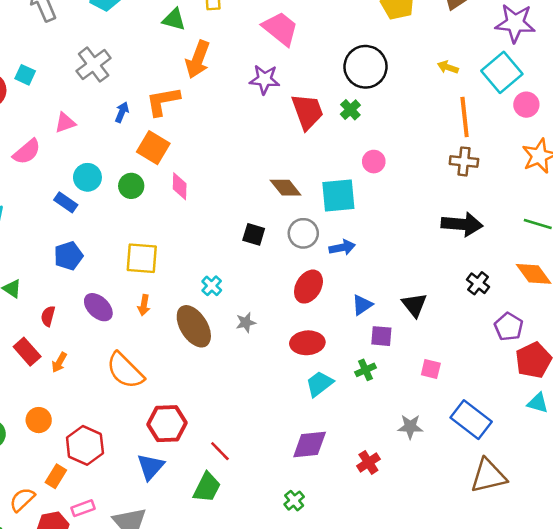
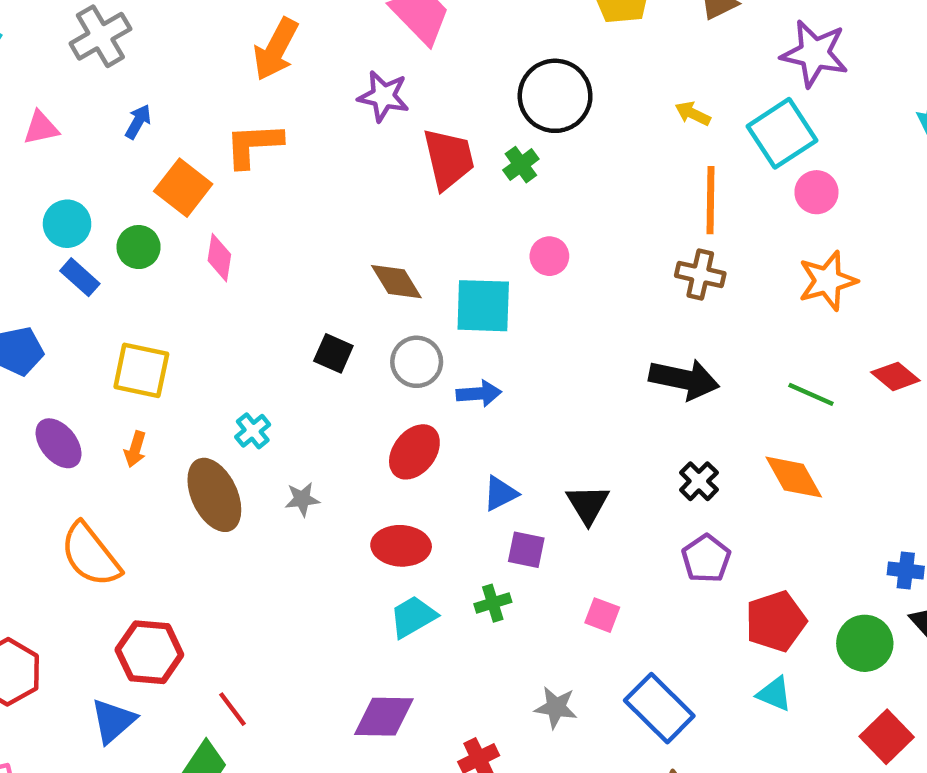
orange L-shape: (163, 101) -> (253, 145), moved
blue rectangle: (66, 202) -> (80, 277), moved
purple pentagon: (509, 327) -> (706, 559), moved

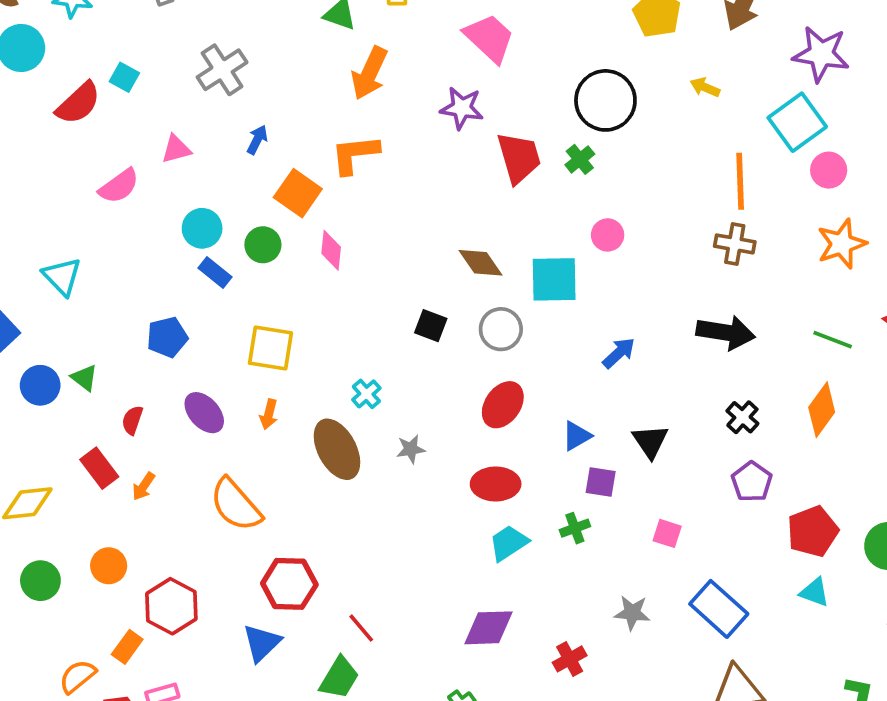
yellow arrow: (693, 114) -> (705, 87), moved
blue arrow: (479, 393) -> (619, 353), moved, turned -36
orange diamond: (794, 477) -> (822, 410), turned 68

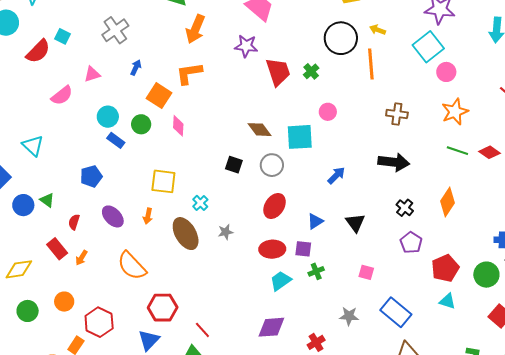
black circle: (605, 100) -> (341, 38), moved
orange line: (740, 181) -> (371, 64), moved
green line: (833, 340) -> (457, 151), moved
yellow square: (270, 348) -> (163, 181), moved
purple square: (601, 482) -> (303, 249), moved

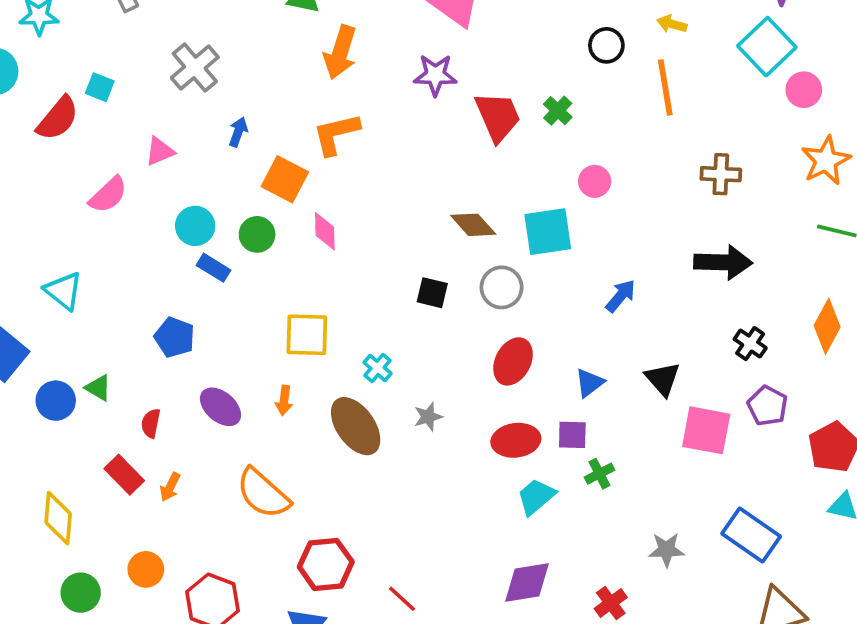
black circle: (341, 38) -> (606, 45), size x0.6
blue pentagon: (91, 176) -> (175, 337), turned -30
yellow diamond: (19, 269) -> (58, 518), turned -72
pink square: (366, 272) -> (706, 430), moved, size x1.8

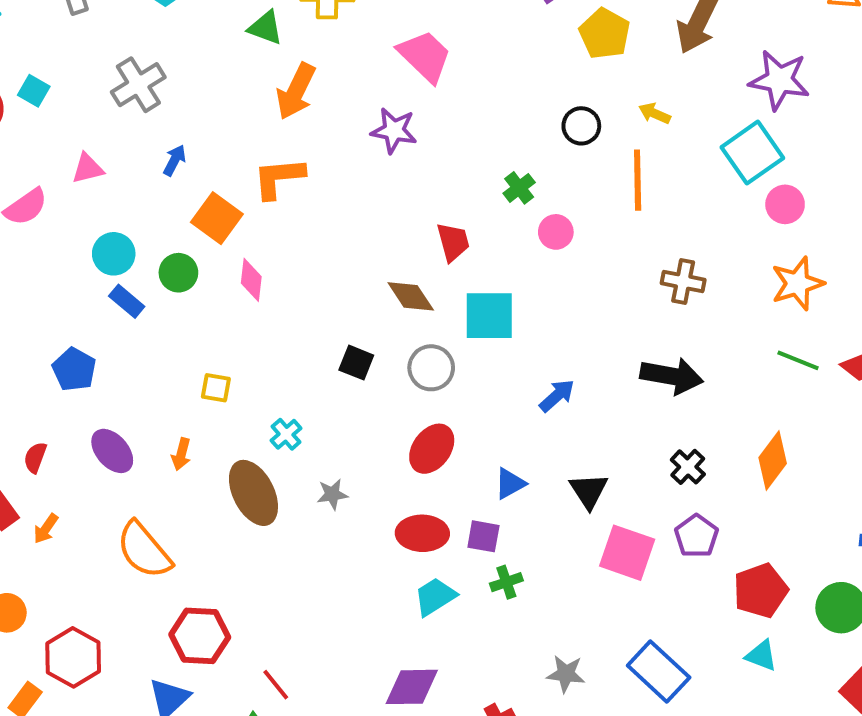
red trapezoid: (498, 117) -> (453, 242), moved, size x0.7
pink circle: (595, 181) -> (556, 232), moved
yellow square: (307, 335) -> (216, 388), size x0.6

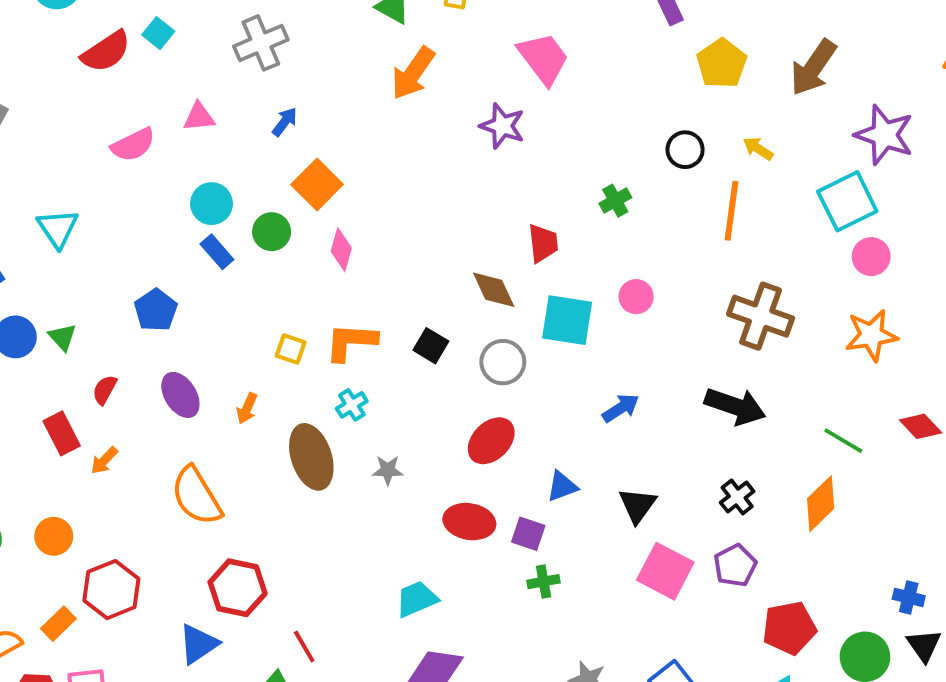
orange L-shape: (279, 178) -> (351, 342), moved
pink circle: (556, 232) -> (636, 297), moved
brown cross: (683, 281) -> (761, 316), size x1.5
green line: (798, 360) -> (843, 441), moved
cyan trapezoid: (435, 597) -> (417, 599), moved

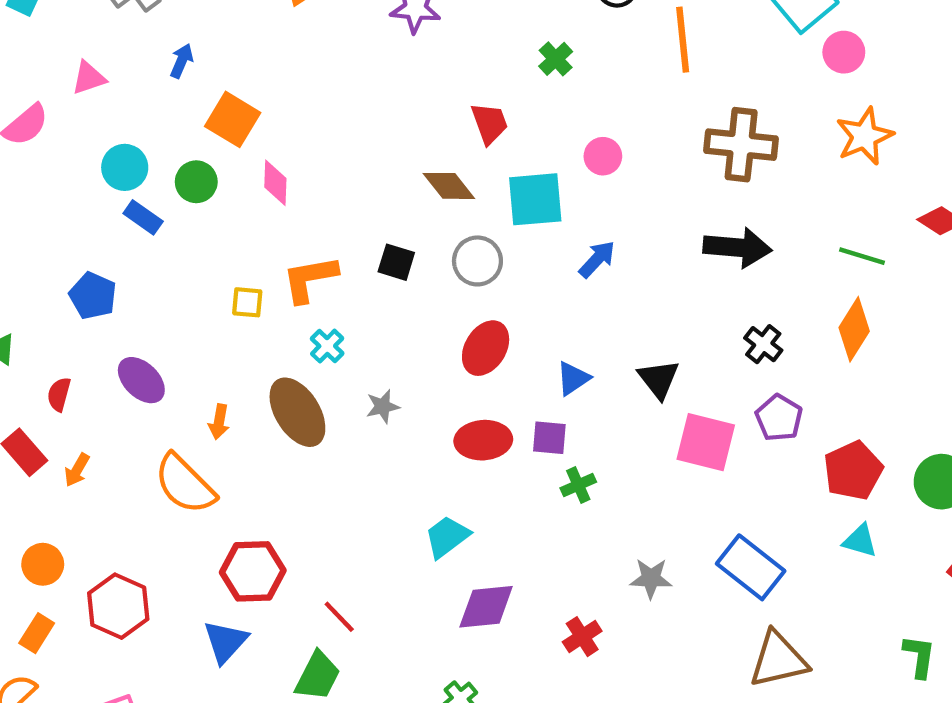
orange arrow: (247, 408) -> (219, 422), moved
blue arrow: (621, 408) -> (597, 259), moved
orange rectangle: (58, 624) -> (37, 633), moved

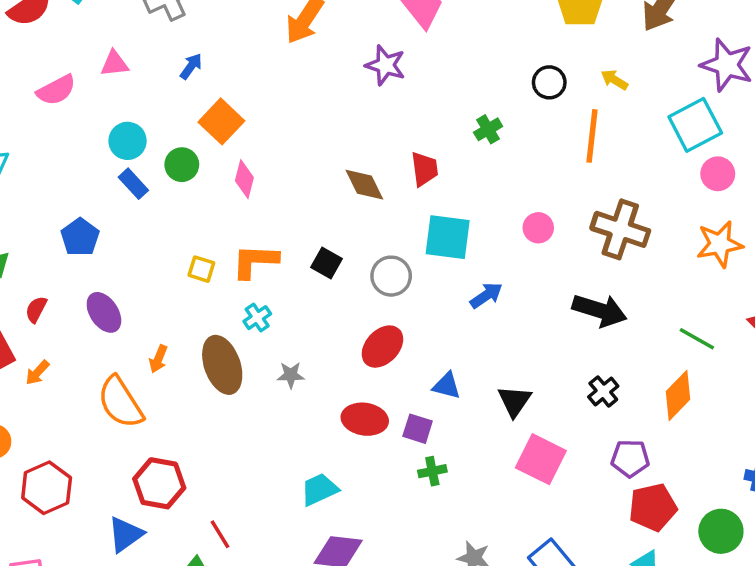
pink circle: (603, 156) -> (538, 228), moved
brown diamond: (449, 186) -> (364, 185), moved
blue triangle: (573, 378) -> (447, 386), turned 36
purple pentagon: (779, 418) -> (630, 458), moved, turned 30

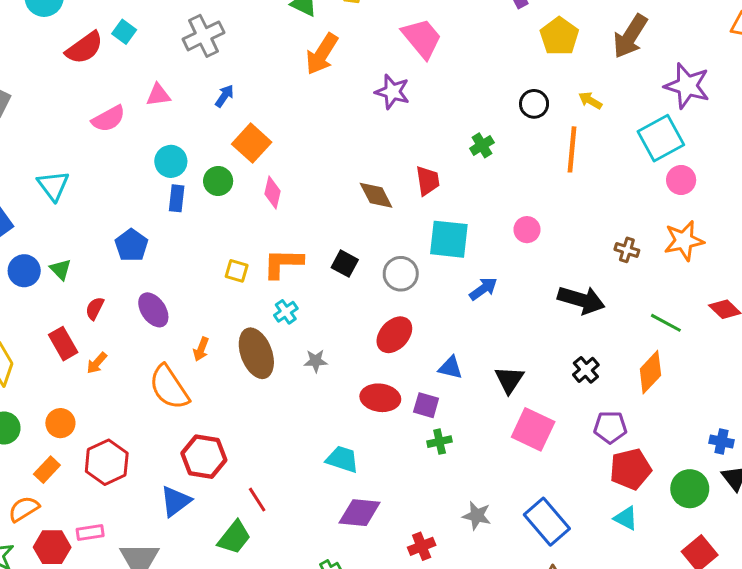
blue rectangle: (133, 184) -> (177, 198), turned 50
brown cross: (620, 229) -> (627, 250), moved, size x0.5
cyan trapezoid: (319, 489) -> (342, 459), turned 44

